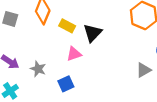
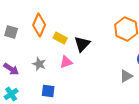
gray star: (38, 69) -> (39, 64), moved
blue square: (66, 84) -> (48, 91), moved, turned 32

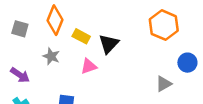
gray star: (39, 64) -> (51, 56), moved

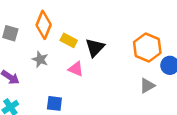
orange hexagon: (164, 25) -> (147, 47), moved
pink triangle: (89, 66) -> (76, 69), turned 42

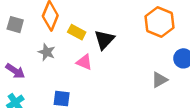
orange hexagon: (147, 47) -> (159, 22), moved

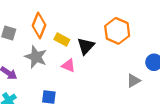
orange hexagon: (159, 22) -> (117, 31), moved
gray star: (47, 52) -> (36, 57), size x1.5

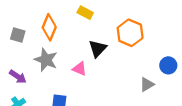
yellow rectangle: (62, 40) -> (85, 13), moved

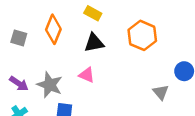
black triangle: (98, 49) -> (94, 43), moved, turned 36
gray star: (46, 60) -> (50, 85), moved
gray triangle: (147, 84) -> (161, 92), turned -40

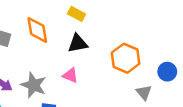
orange diamond: (53, 29) -> (37, 30), turned -32
orange hexagon: (142, 35) -> (126, 58), moved

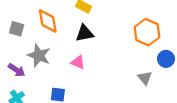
orange hexagon: (126, 58) -> (147, 32), moved
gray star: (34, 85) -> (39, 56), moved

